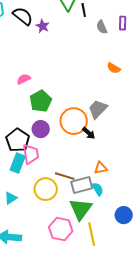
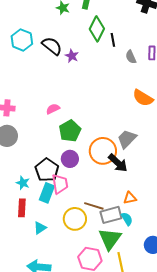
orange semicircle: (114, 68) -> (143, 98), size x1.5
black arrow: (89, 133) -> (118, 163), size x1.5

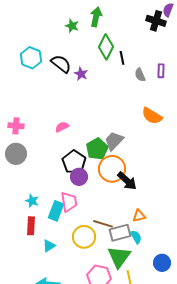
green pentagon: (70, 131) -> (97, 149), moved
gray trapezoid: (127, 139) -> (114, 141), moved
black pentagon: (47, 170) -> (74, 162), moved

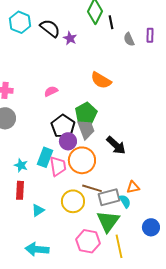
orange semicircle: (152, 116) -> (101, 80), moved
gray trapezoid: (114, 141) -> (86, 129), moved, turned 115
orange circle: (112, 169) -> (82, 160), moved
cyan rectangle: (56, 211) -> (45, 157), moved
orange triangle: (139, 216) -> (133, 187), moved

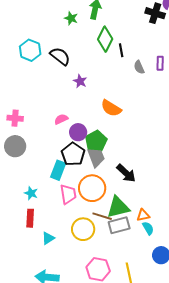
purple star: (70, 38) -> (80, 81), moved
purple circle: (68, 141) -> (78, 132), moved
cyan rectangle: (45, 157) -> (58, 170), moved
cyan semicircle: (125, 201) -> (148, 228), moved
green triangle: (108, 221) -> (118, 207), moved, turned 40

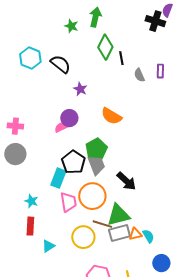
purple circle: (78, 132) -> (69, 118), moved
orange triangle: (143, 215) -> (135, 234), moved

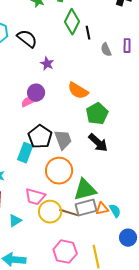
green pentagon: (96, 149) -> (97, 114), moved
black arrow: (126, 181) -> (98, 143), moved
pink trapezoid: (68, 202) -> (35, 197), moved, turned 115
brown line: (102, 224) -> (69, 213), moved

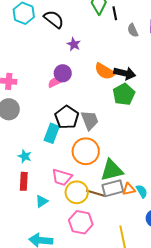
black arrow: (98, 143) -> (125, 73), moved, turned -30
pink hexagon: (65, 252) -> (81, 222), moved

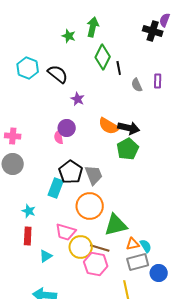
pink semicircle: (55, 82) -> (59, 137), turned -72
gray rectangle: (113, 188) -> (138, 262), moved
pink hexagon: (81, 222) -> (96, 264), moved

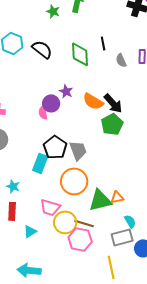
green diamond: (103, 57) -> (80, 54), moved, turned -30
purple star: (78, 99) -> (66, 91), moved
black arrow: (129, 128) -> (113, 103), turned 35
orange triangle: (133, 244) -> (117, 197), moved

